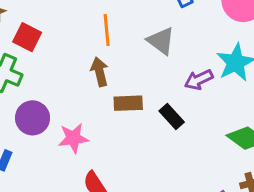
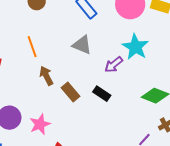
orange line: (107, 30) -> (32, 47), moved
brown rectangle: (128, 103) -> (71, 92), turned 66

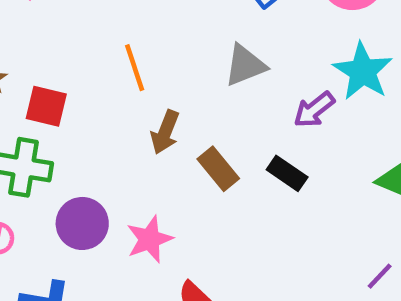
gray triangle: (82, 45) -> (245, 65), turned -45
brown arrow: (46, 76) -> (165, 132), turned -132

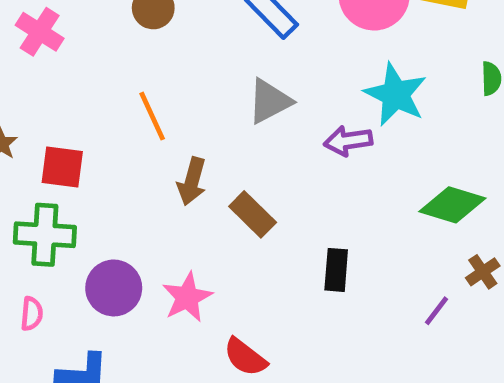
purple arrow: (314, 110) -> (348, 141), turned 36
black rectangle: (287, 173) -> (336, 270), moved, turned 66

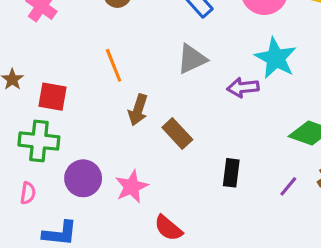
purple line: (437, 311) -> (288, 186), moved

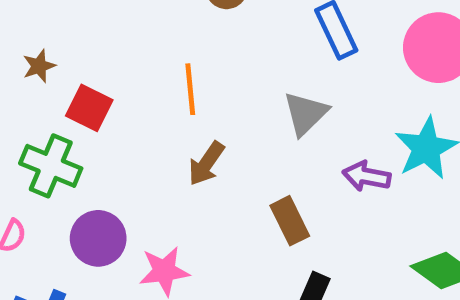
gray triangle: (192, 59) -> (306, 113), turned -36
brown rectangle: (177, 134) -> (290, 221), moved

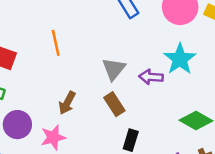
gray triangle: (306, 113) -> (114, 69), moved
brown arrow: (206, 164) -> (67, 103), moved

